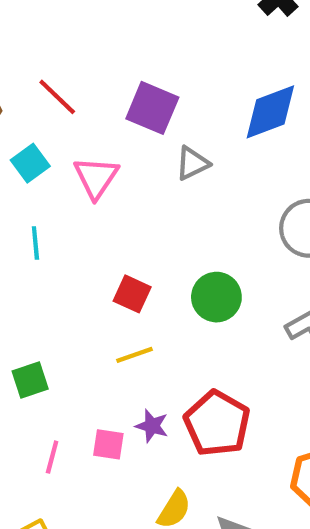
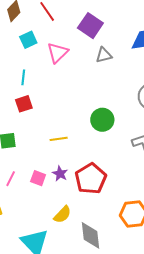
red square: (132, 294) -> (24, 104), moved, turned 36

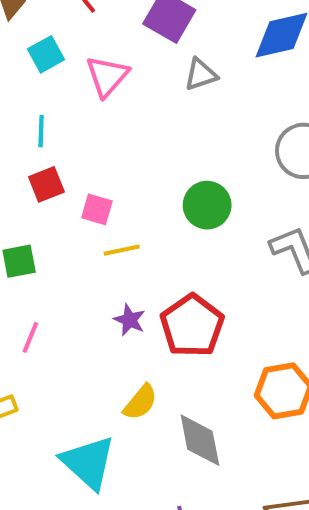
pink square: (38, 178) -> (97, 209), moved

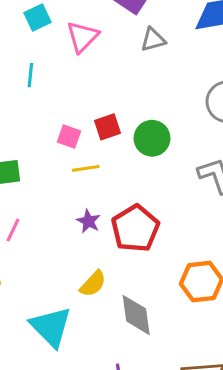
red square: (46, 184) -> (107, 127), moved

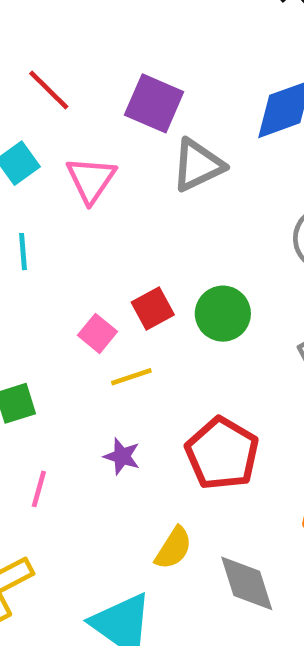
gray triangle: (153, 40) -> (198, 165), size x1.4
pink square: (69, 136) -> (98, 333), turned 30
purple star: (89, 221) -> (122, 456), moved

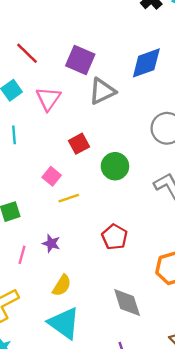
red square: (153, 309) -> (79, 144), moved
red pentagon: (222, 453) -> (115, 237), size x0.7
purple star: (122, 456) -> (51, 243), moved
yellow semicircle: (173, 548) -> (62, 285), moved

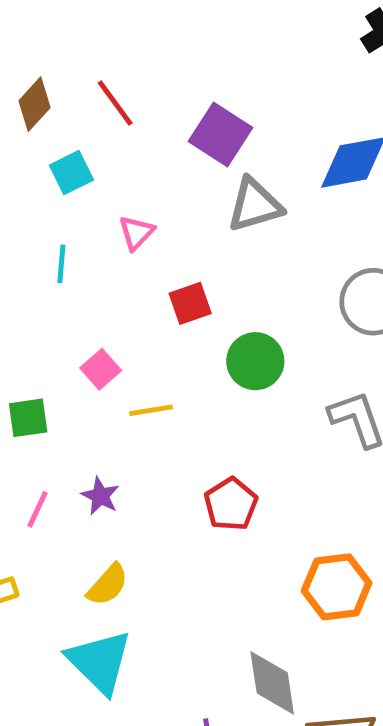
pink triangle: (48, 99) -> (136, 233), moved, size x0.7
pink square: (52, 176) -> (101, 369), moved
gray diamond: (127, 303) -> (272, 683), moved

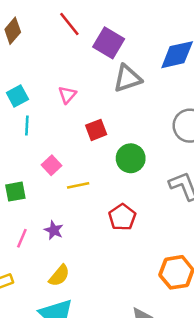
red line: (115, 103) -> (69, 24), moved
cyan square: (71, 173) -> (17, 96), moved
cyan line: (61, 264) -> (27, 126), moved
red pentagon: (231, 504) -> (122, 217), moved

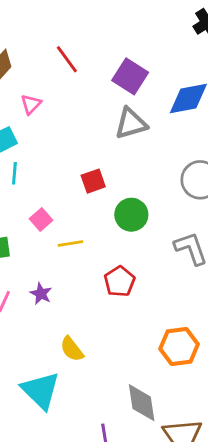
purple square: (109, 43) -> (130, 76), moved
pink triangle: (67, 95) -> (31, 104), moved
yellow semicircle: (59, 276) -> (72, 349), moved, turned 100

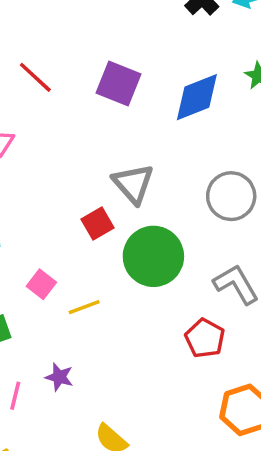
gray triangle: (131, 123) -> (133, 184), moved, turned -44
green circle: (131, 215) -> (153, 256), size x1.4
red pentagon: (119, 281) -> (205, 338), moved

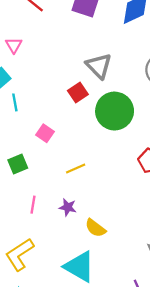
yellow line: (84, 307) -> (76, 168), moved
purple star: (59, 377) -> (68, 207), moved

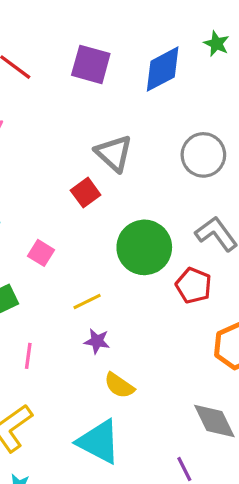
green circle: (115, 111) -> (144, 247), moved
purple star: (68, 207) -> (97, 341), moved

